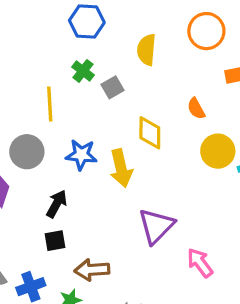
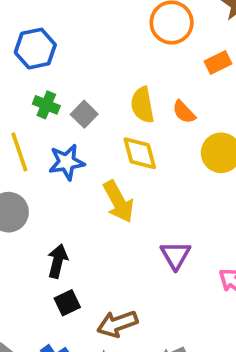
yellow semicircle: (147, 50) -> (142, 105), moved
blue star: (81, 155) -> (67, 162), moved
purple triangle: (156, 226) -> (175, 255), size x0.7

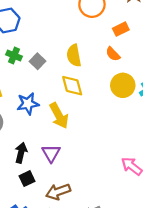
orange semicircle: (184, 112) -> (113, 54), moved
blue star: (67, 162) -> (28, 104), moved
purple triangle: (175, 255) -> (51, 153), moved

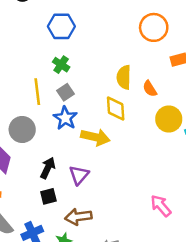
orange semicircle: (113, 54) -> (150, 89), moved
gray square: (38, 61) -> (66, 92), moved
blue star: (28, 104) -> (65, 118), turned 30
yellow arrow: (59, 116) -> (95, 137), turned -60

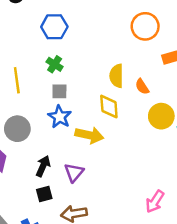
yellow line: (37, 92) -> (17, 80), moved
gray square: (66, 92) -> (59, 91), turned 35
pink arrow: (161, 206) -> (155, 201), turned -105

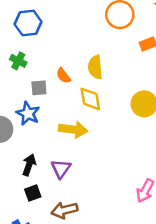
green cross: (55, 64) -> (18, 61), moved
orange semicircle: (142, 87) -> (63, 76), moved
blue star: (60, 117) -> (28, 114), moved

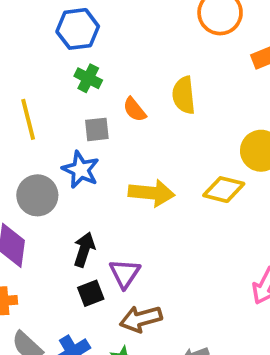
green cross: (18, 61) -> (88, 78), moved
yellow diamond: (90, 99) -> (224, 190), moved, turned -65
purple triangle: (61, 169) -> (125, 273), moved

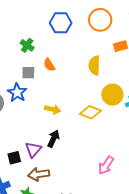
blue hexagon: (78, 29) -> (61, 23), moved
yellow semicircle: (184, 95) -> (94, 66), moved
yellow arrow: (152, 193) -> (53, 109), size x0.7
black arrow: (84, 250) -> (54, 139), moved

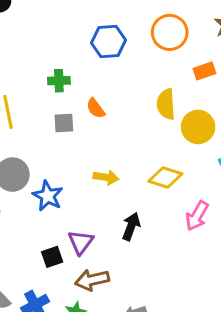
green cross: (27, 45) -> (59, 81), turned -32
blue star: (17, 93) -> (48, 196), moved
yellow circle: (112, 95) -> (198, 127), moved
black arrow: (54, 139) -> (131, 226), moved
pink arrow: (106, 165) -> (197, 216), moved

